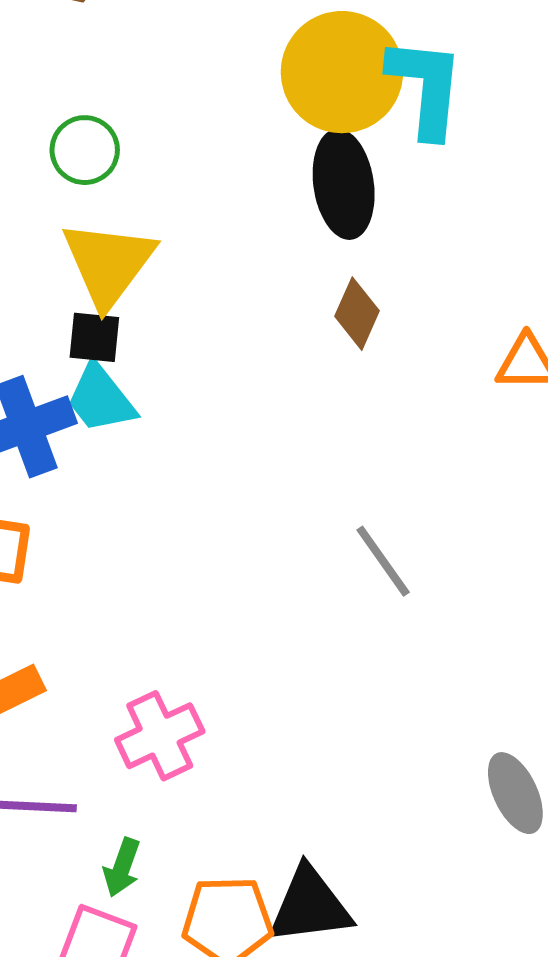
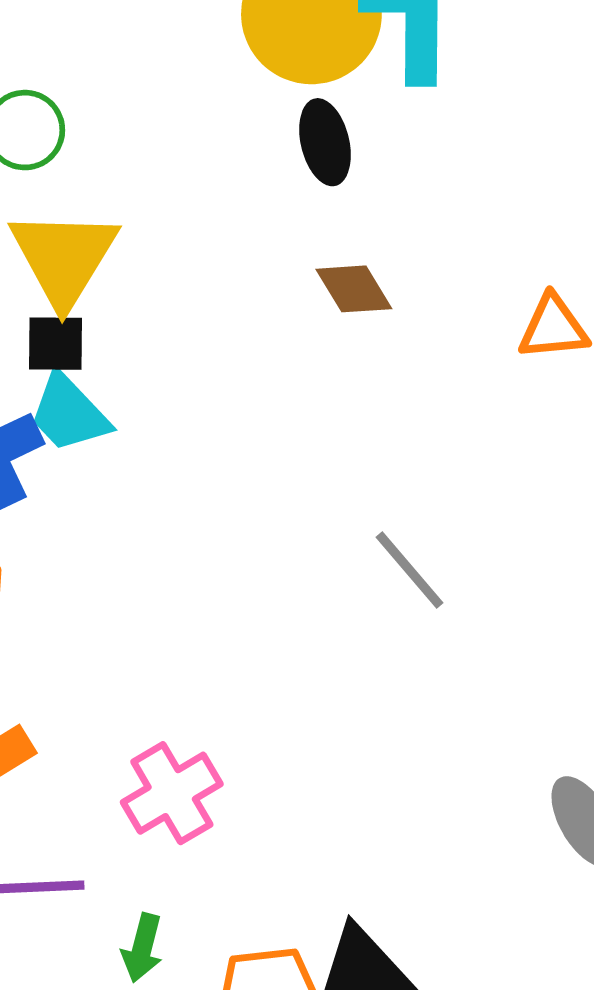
black ellipse: (344, 184) -> (325, 142), size x0.7
brown diamond: (357, 314) -> (354, 289), turned -50

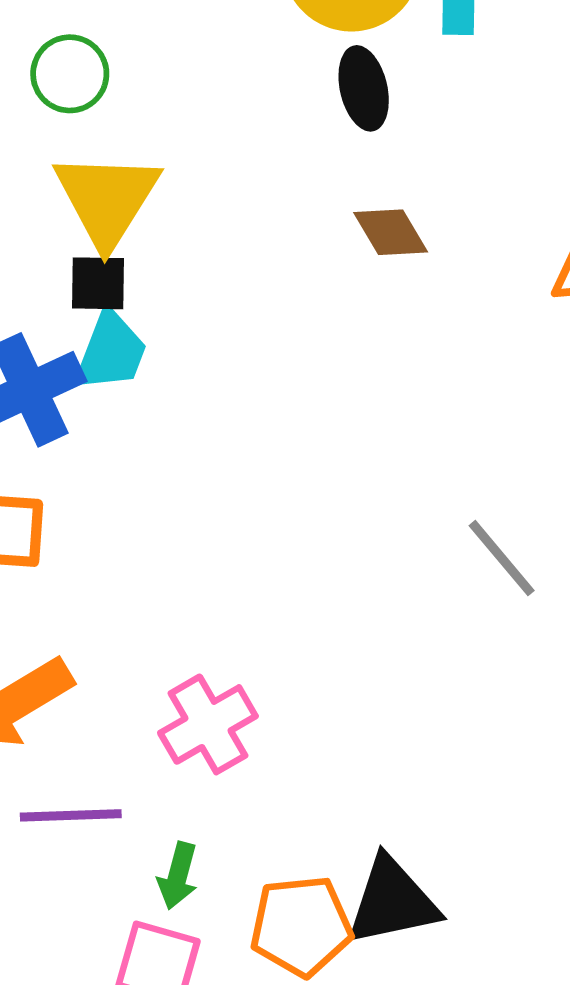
cyan trapezoid: (69, 413) -> (111, 351), turned -116
gray line: (409, 570) -> (502, 558), moved

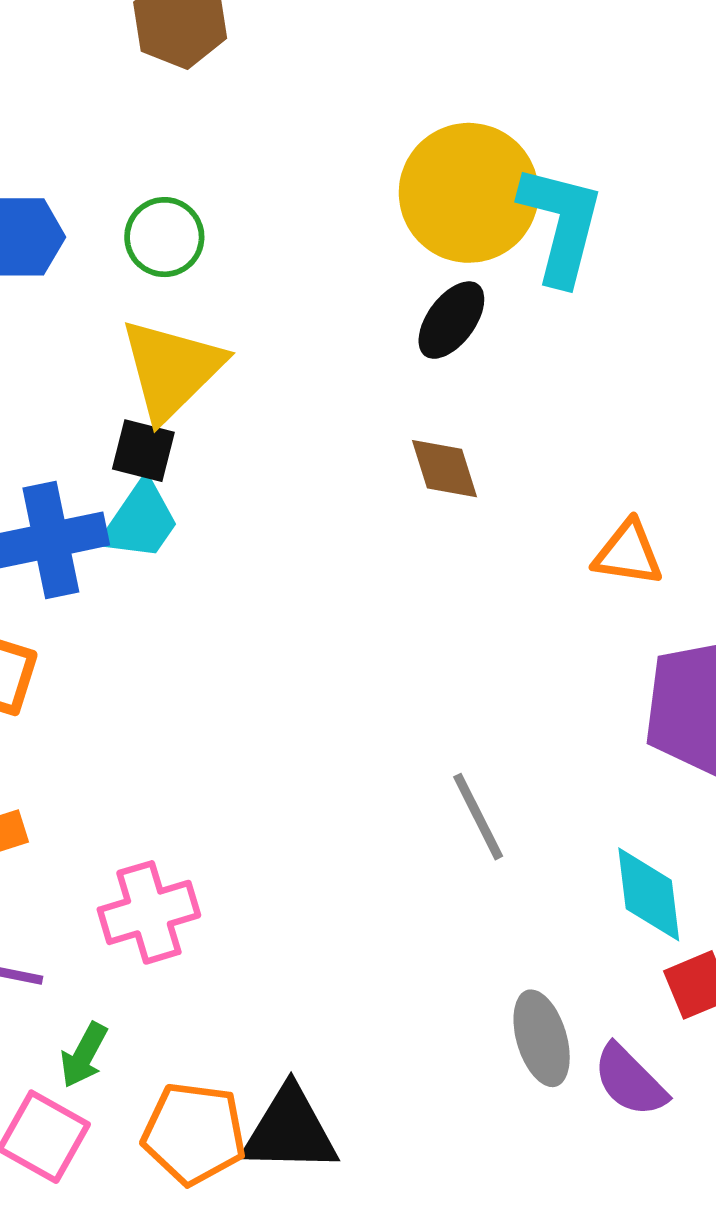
black ellipse: (364, 88) -> (451, 320), turned 36

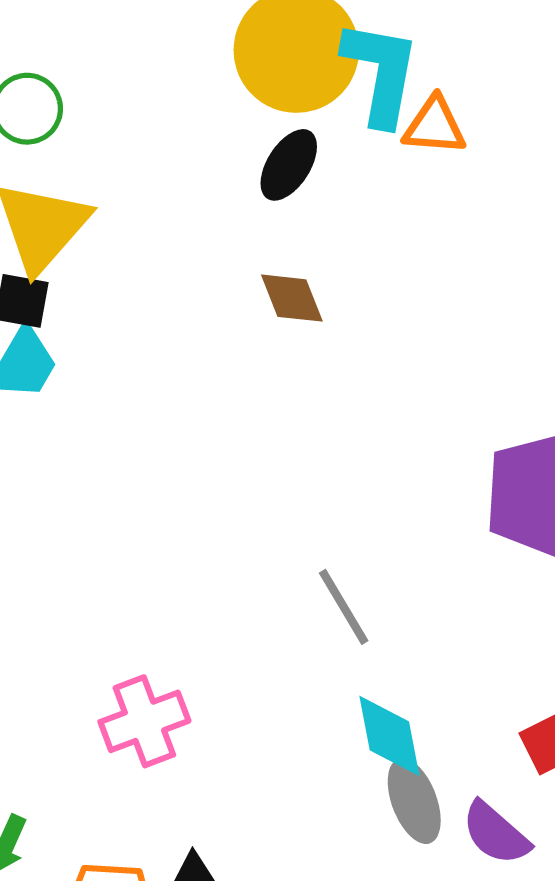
orange triangle: (628, 553) -> (435, 126), moved
cyan diamond: (649, 894) -> (389, 736), moved
pink cross: (149, 912) -> (144, 721), moved

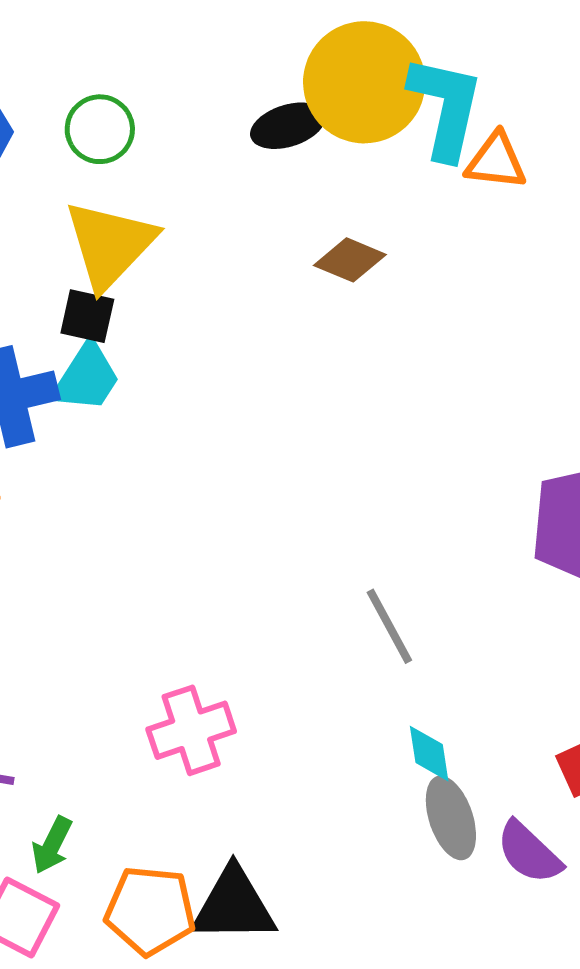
black ellipse: (289, 165) -> (288, 126), moved, turned 38
brown diamond: (292, 298) -> (350, 260), moved, turned -48
cyan diamond: (389, 736) -> (429, 754), size x0.7

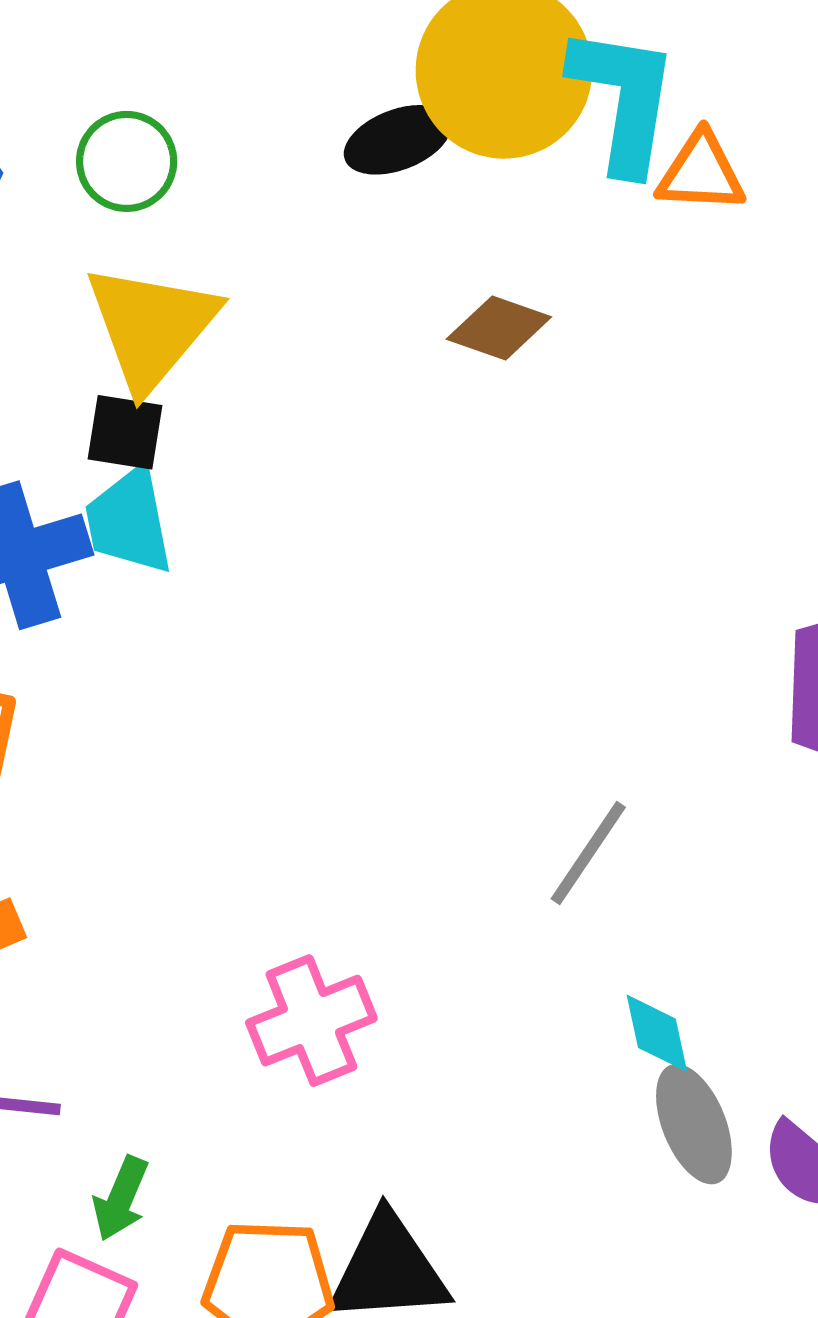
cyan trapezoid: (86, 378) -> (129, 521), turned 140
gray line: (389, 626) -> (588, 853), turned 66

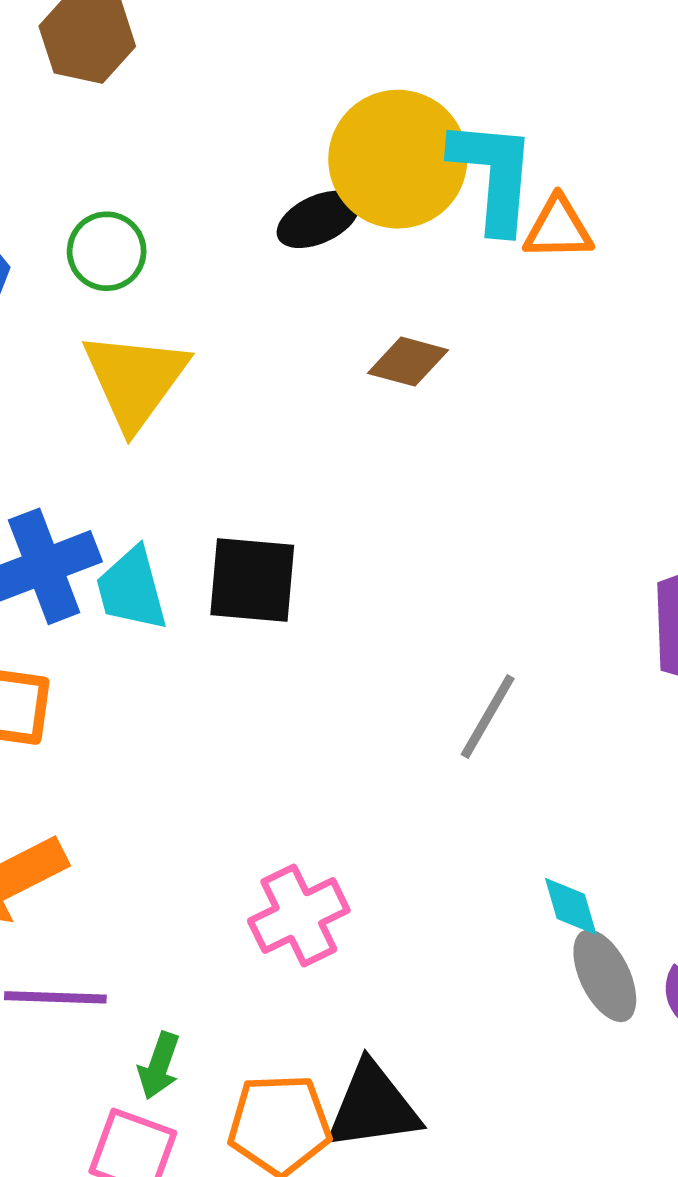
black square: (125, 432) -> (252, 580), moved, size x1.5
cyan trapezoid: (129, 521) -> (132, 589), moved
gray line: (588, 853) -> (488, 716), moved

